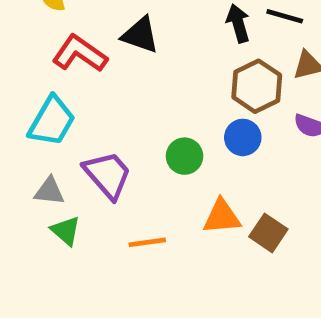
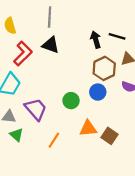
red L-shape: (80, 54) -> (23, 53), turned 100
orange line: (147, 242) -> (54, 140), turned -49

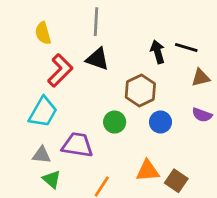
brown hexagon: (104, 68) -> (140, 91), moved
green circle: (71, 101) -> (115, 122), moved
purple trapezoid: (36, 109) -> (77, 145), turned -40

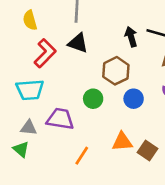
cyan trapezoid: (43, 112) -> (30, 90), turned 56
green triangle: (52, 179) -> (21, 149), moved

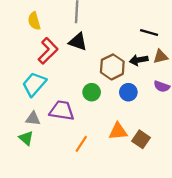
black arrow: (131, 37) -> (139, 60), moved, turned -84
cyan trapezoid: (30, 90) -> (34, 84), turned 135

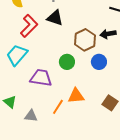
gray triangle: (33, 119) -> (31, 116), moved
orange triangle: (118, 131) -> (76, 96), moved

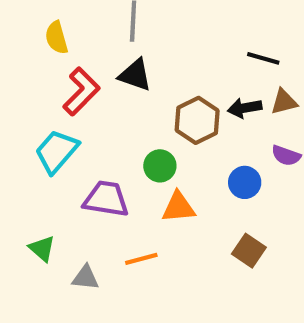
blue circle: (99, 62) -> (245, 182), moved
orange triangle: (76, 96) -> (179, 207), moved
orange line: (58, 107) -> (141, 259), turned 42

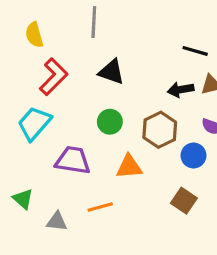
black triangle: (135, 75) -> (111, 72), moved
brown hexagon: (197, 120) -> (160, 130), moved
green circle: (160, 166) -> (110, 122), moved
blue circle: (245, 182) -> (193, 156), moved

